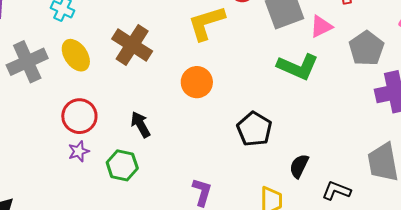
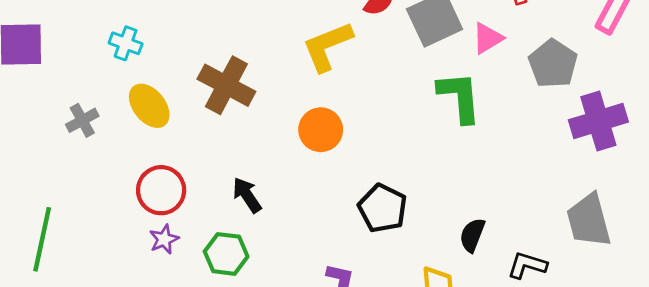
gray cross: (27, 62) -> (82, 120), size x0.6
green L-shape: (298, 67) -> (460, 97), turned -114
black pentagon: (254, 129) -> (383, 208), moved

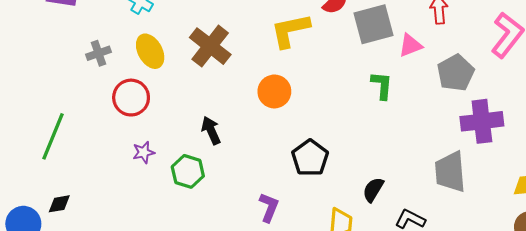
green L-shape: (460, 97) -> (382, 85), size x0.7
red circle: (161, 190) -> (131, 98), moved
gray trapezoid: (589, 220) -> (450, 172), moved

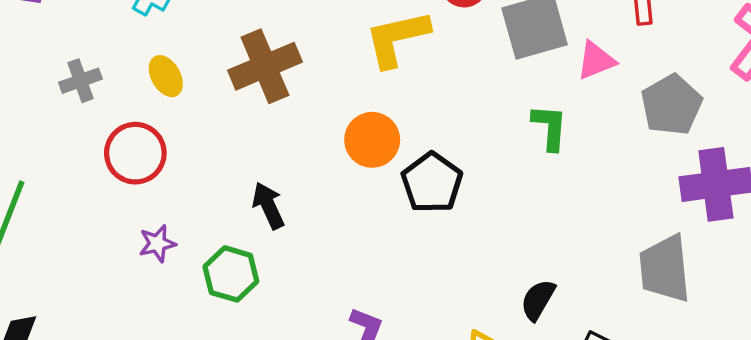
brown cross: (210, 46) -> (265, 66), turned 30
yellow ellipse: (150, 51) -> (166, 76), size x0.7
black pentagon: (310, 158) -> (432, 183), moved

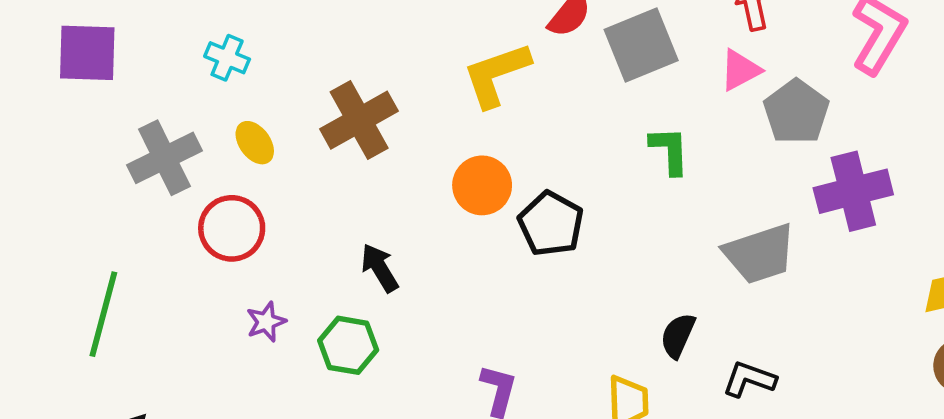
pink triangle: (596, 60) -> (740, 70), moved
gray cross: (80, 81) -> (165, 158), size x1.6
gray trapezoid: (665, 269) -> (760, 254), moved, turned -96

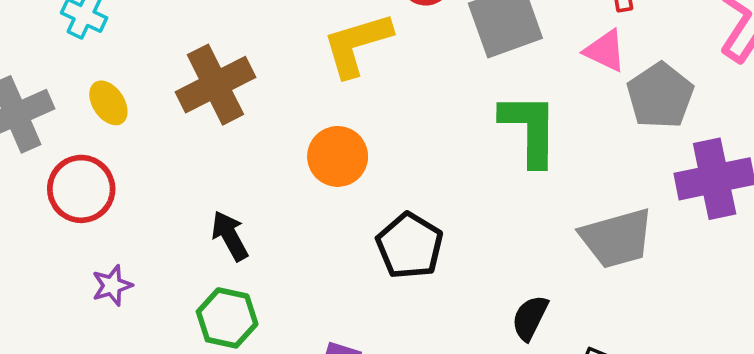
pink triangle: (740, 70) -> (605, 51), turned 51
green L-shape: (670, 150) -> (530, 129), size x1.5
black pentagon: (551, 224) -> (410, 246), moved
green hexagon: (348, 345) -> (227, 318), moved

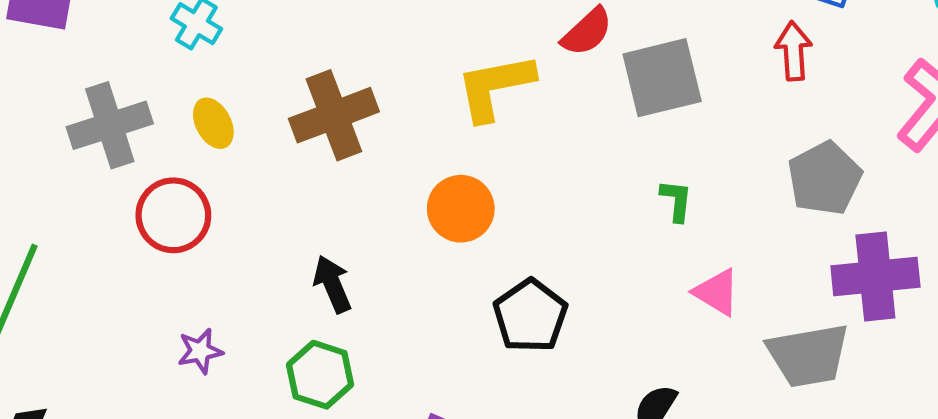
pink triangle: (605, 51) -> (717, 292), moved
green L-shape: (530, 129) -> (676, 201), size x0.5
gray trapezoid: (617, 238) -> (808, 355), moved
purple star: (112, 285) -> (200, 351), moved

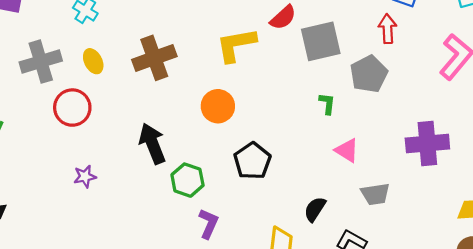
gray pentagon: (825, 178) -> (369, 74), moved
black arrow: (332, 284) -> (152, 144), size x1.4
gray trapezoid: (808, 355) -> (375, 194), moved, size x0.7
green hexagon: (320, 375) -> (187, 180), moved

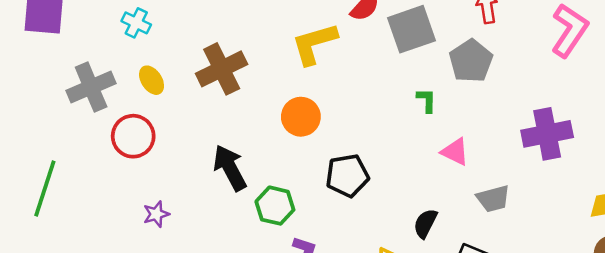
black pentagon: (252, 161) -> (347, 176), turned 30

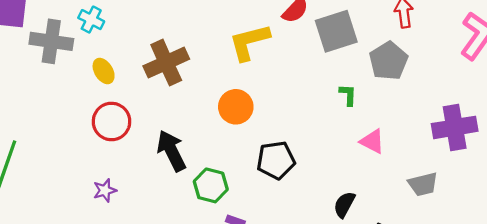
gray cross: (91, 87) -> (51, 41), moved, turned 30
red circle: (133, 136) -> (111, 122), moved
gray trapezoid: (493, 199) -> (423, 184), moved

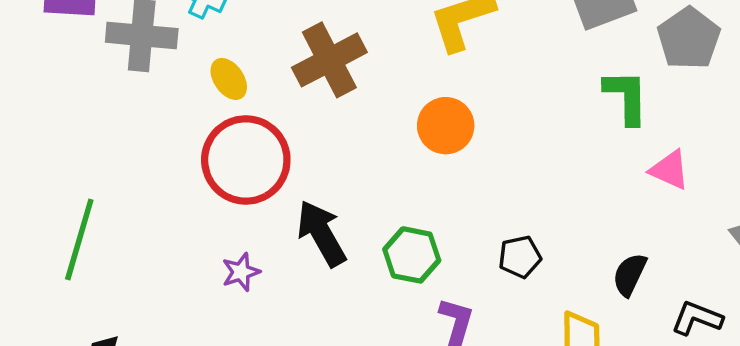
green L-shape: (348, 95) -> (626, 97), size x1.6
red circle: (111, 122) -> (246, 160), size x1.4
black arrow: (171, 151) -> (322, 233), moved
black pentagon: (276, 160) -> (520, 257), moved, size x0.7

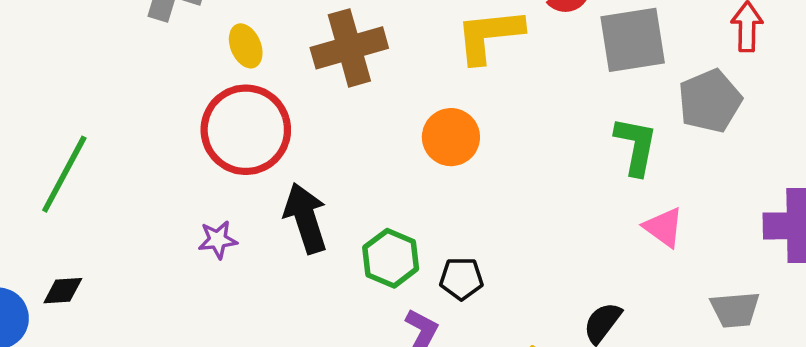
black pentagon: (520, 257) -> (461, 279), moved

